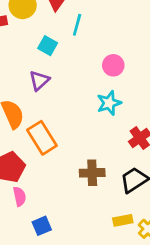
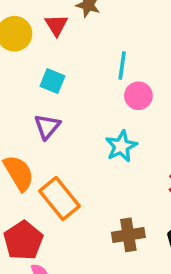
cyan line: (77, 25) -> (122, 65), moved
cyan star: (109, 103) -> (121, 146), moved

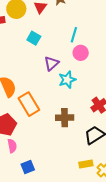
purple triangle: (47, 127) -> (51, 63), moved
brown cross: (128, 235) -> (65, 118), moved

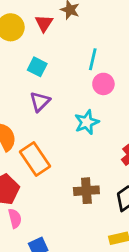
purple triangle: (51, 63) -> (40, 102), moved
brown cross: (65, 118) -> (86, 191), moved

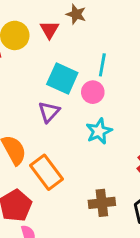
cyan square: (37, 67) -> (62, 78), moved, size x1.5
pink circle: (103, 84) -> (93, 92), moved

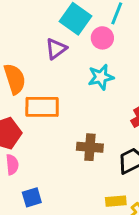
orange rectangle: (47, 172) -> (42, 107), turned -64

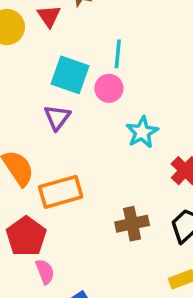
cyan star: (101, 77) -> (142, 132), moved

